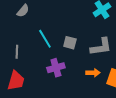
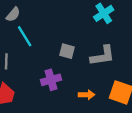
cyan line: (45, 39) -> (25, 36), moved
orange arrow: (93, 73) -> (87, 95), moved

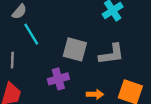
gray square: (67, 51) -> (75, 49), size x1.5

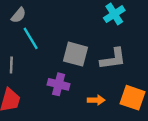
purple cross: (58, 79) -> (59, 84), turned 30

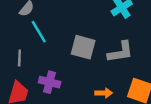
purple cross: (59, 84) -> (50, 82), moved

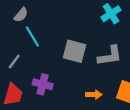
gray line: (19, 58) -> (14, 62), turned 35

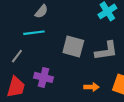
gray semicircle: (21, 15) -> (41, 11), moved
cyan line: (32, 36) -> (34, 33), turned -66

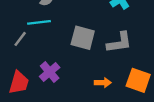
gray line: (17, 56) -> (20, 39), moved
purple cross: (44, 77) -> (50, 72), turned 36

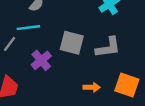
purple cross: (50, 72) -> (41, 60), moved

